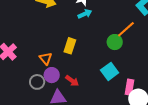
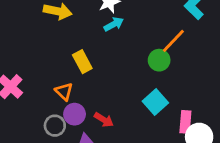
yellow rectangle: (70, 46) -> (82, 62), moved, turned -42

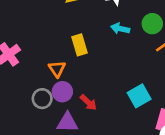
cyan arrow: (114, 24) -> (120, 29), moved, turned -150
green circle: (159, 60) -> (152, 24), moved

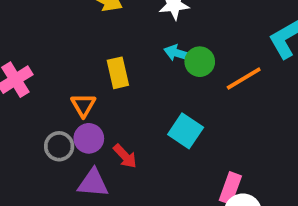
green circle: (152, 24) -> (200, 62), moved
cyan square: (139, 96) -> (186, 131), moved, turned -30

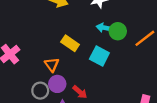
yellow rectangle: (118, 73) -> (70, 43), turned -36
cyan square: (186, 131) -> (99, 56), moved

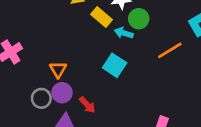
green circle: (118, 31) -> (139, 19), moved
yellow rectangle: (70, 43) -> (101, 17), moved

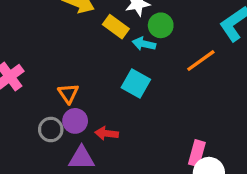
red arrow: (87, 105) -> (107, 133), turned 144

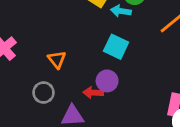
purple circle: (75, 121) -> (107, 81), moved

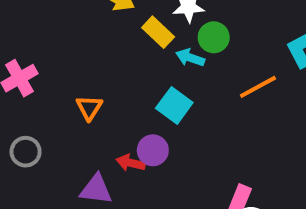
gray circle: (44, 93) -> (26, 152), moved

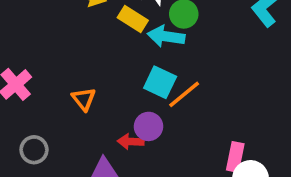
cyan arrow: (190, 58) -> (166, 36), size x1.4
orange line: (258, 87) -> (184, 94), moved

